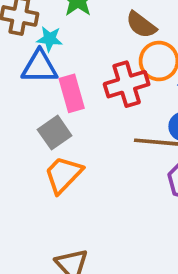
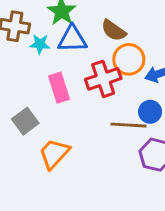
blue triangle: (39, 67) -> (72, 39), moved
gray square: (55, 133) -> (25, 121), moved

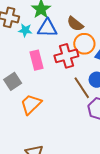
brown line: (128, 125) -> (82, 88), turned 50

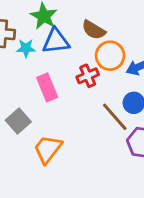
red cross: (66, 56) -> (88, 76), size x0.7

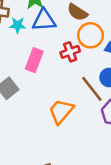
pink rectangle: (47, 87) -> (34, 60), turned 40
orange trapezoid: (48, 149) -> (61, 111), moved

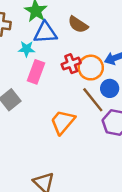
cyan star: (18, 25) -> (27, 49), moved
orange circle: (90, 35) -> (91, 68), moved

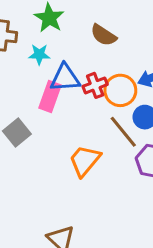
blue triangle: (45, 33) -> (65, 78), moved
cyan star: (27, 49) -> (39, 54), moved

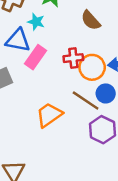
blue triangle: (65, 78) -> (18, 40), moved
brown line: (123, 132) -> (86, 100), turned -32

